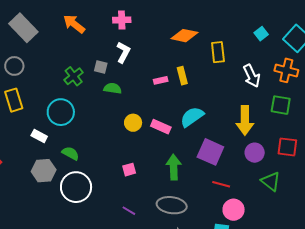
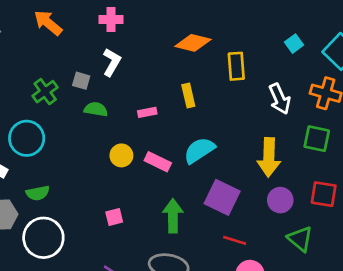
pink rectangle: (161, 80) -> (147, 112), moved
green semicircle: (71, 153) -> (38, 193), turned 138

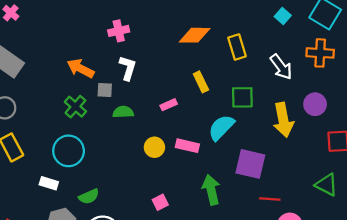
orange arrow: (48, 23) -> (80, 68), moved
green square: (317, 139) -> (242, 97), moved
purple circle: (280, 200) -> (315, 104), moved

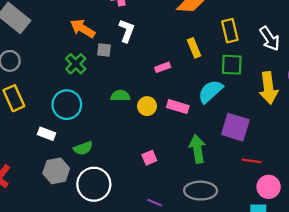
yellow rectangle: (237, 47) -> (230, 31), moved
green semicircle: (123, 112) -> (120, 96), moved

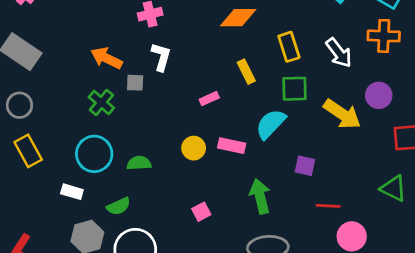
yellow arrow: (269, 88) -> (342, 114), turned -44
green semicircle: (120, 96) -> (139, 163), moved
purple square: (235, 127) -> (305, 166), size x0.6

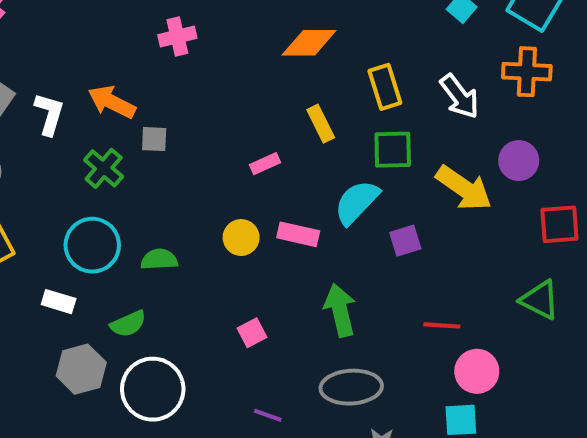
white L-shape: (161, 57) -> (49, 114), moved
purple square: (305, 166) -> (405, 241), moved, turned -30

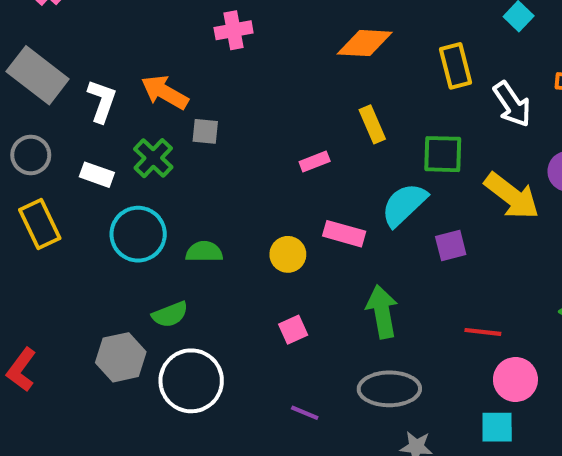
yellow rectangle: (385, 87) -> (455, 66), moved
yellow circle: (241, 238) -> (288, 254), moved
white rectangle: (59, 302) -> (97, 175), moved

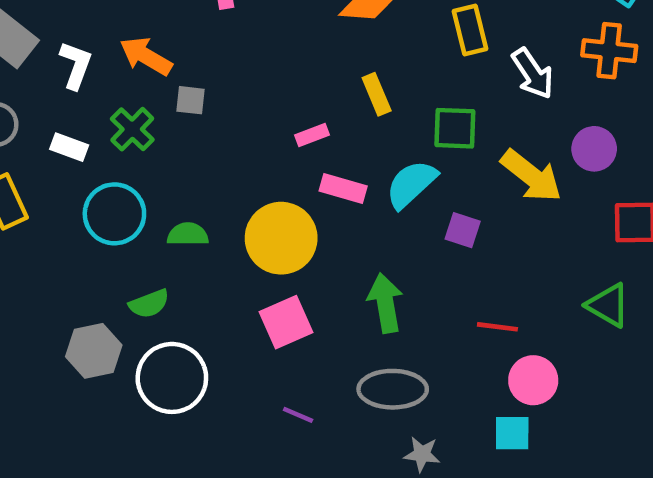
pink rectangle: (344, 234) -> (343, 189), moved
purple square: (451, 246) -> (463, 230), turned 32
yellow circle: (288, 254) -> (281, 238), size x1.8
pink square: (293, 330) -> (286, 322), size x1.6

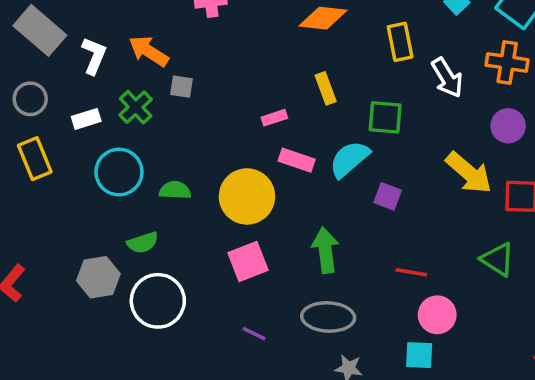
white rectangle: (69, 147) -> (86, 119), turned -40
purple circle: (594, 149) -> (508, 126), moved
yellow arrow: (531, 176) -> (469, 173), moved

